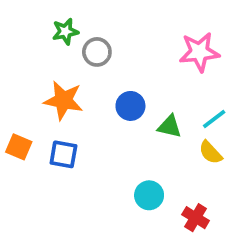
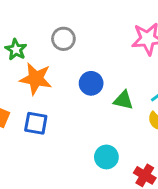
green star: (65, 32) -> (16, 50), moved, turned -30

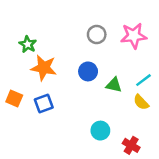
gray circle: (63, 39) -> (97, 34), moved
blue square: (36, 123) -> (44, 103), turned -30

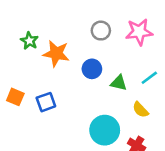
orange star: (44, 68) -> (56, 54), moved
yellow semicircle: (141, 102) -> (140, 110), moved
cyan circle: (100, 131) -> (105, 130), size x1.5

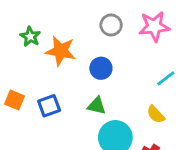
green triangle: (119, 83) -> (97, 106), moved

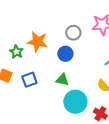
gray circle: (111, 25) -> (73, 33), moved
green star: (30, 37) -> (16, 52), moved

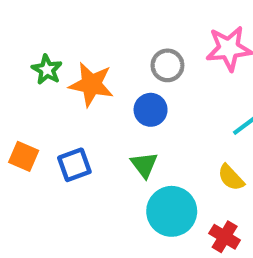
green star: (16, 52) -> (47, 70), moved
green triangle: (62, 80) -> (144, 165), turned 40

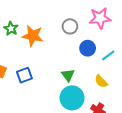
blue circle: (151, 110) -> (88, 48), moved
green triangle: (144, 165) -> (68, 75), moved

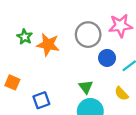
gray circle: (70, 26) -> (88, 35), size x1.5
blue square: (24, 75) -> (41, 100), moved

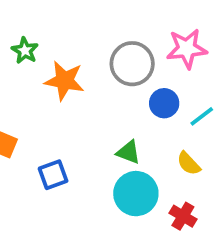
green star: (25, 37) -> (25, 51), moved
green triangle: (86, 87) -> (128, 152), turned -32

